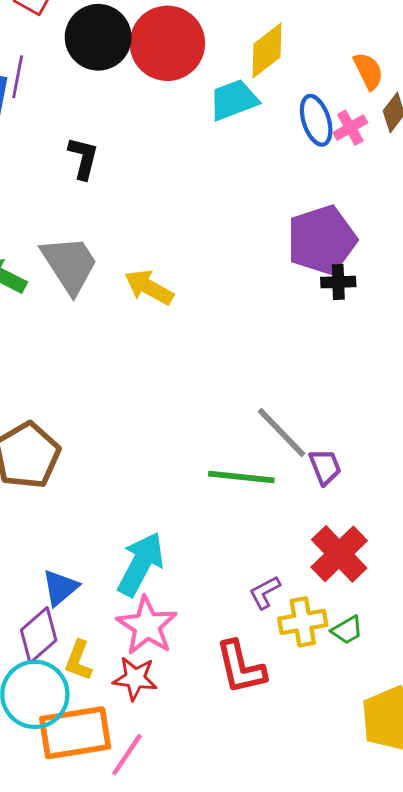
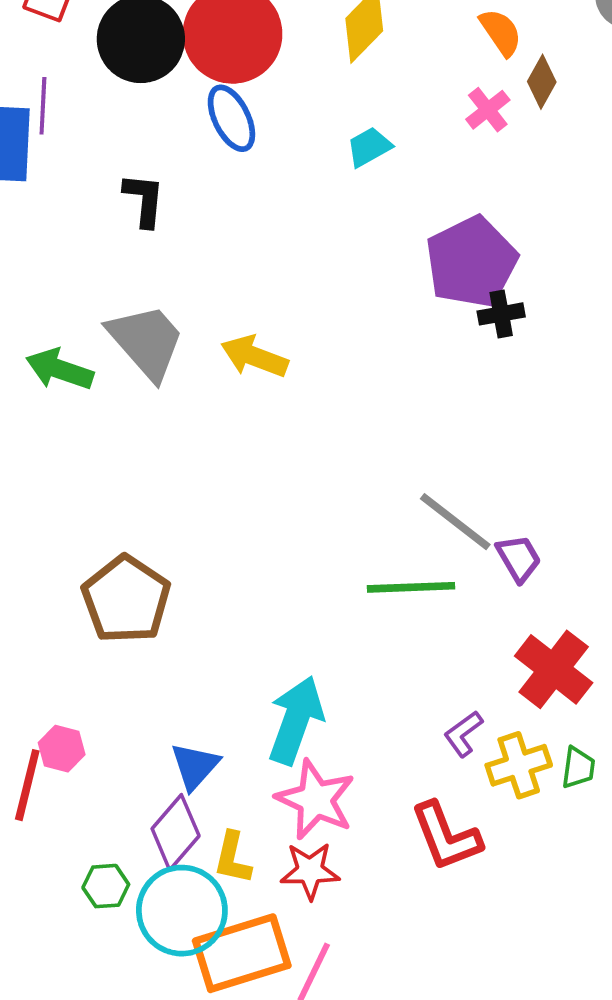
cyan trapezoid: (234, 100) -> (369, 147), moved, size x0.7
blue ellipse: (316, 120) -> (231, 118), moved
green trapezoid: (347, 630) -> (578, 768), turned -44

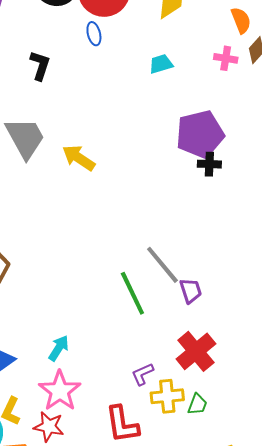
pink cross: (488, 110) -> (226, 58), turned 35
blue ellipse: (231, 118) -> (94, 34), size x0.7
green line: (411, 587) -> (132, 293), turned 54
cyan arrow: (296, 720) -> (59, 348), size x0.6

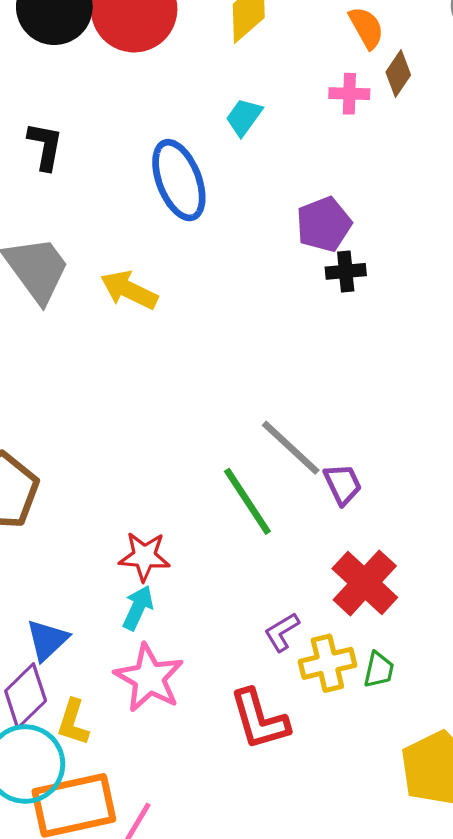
blue ellipse: (94, 34) -> (179, 180), moved, size x2.0
cyan trapezoid: (161, 64) -> (244, 117), turned -30
purple pentagon: (200, 134) -> (324, 224), size x0.7
red star: (49, 427) -> (144, 556), moved

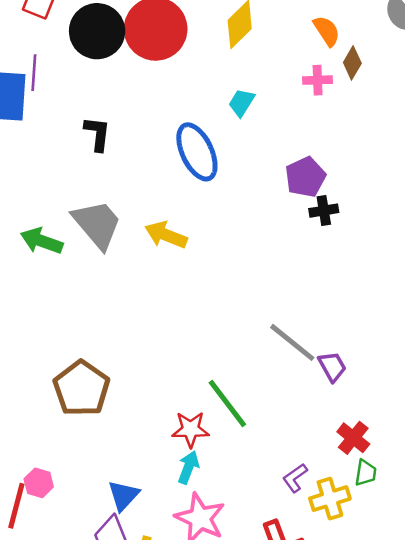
green line: (247, 501) -> (227, 404), moved
red cross: (365, 583) -> (353, 438), size x0.7
green trapezoid: (379, 670) -> (366, 473), moved

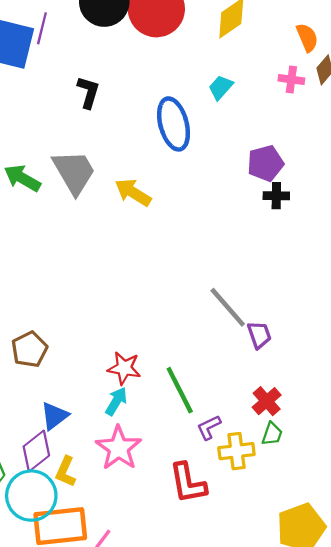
brown pentagon: (81, 388) -> (29, 349), moved, size x0.7
green line: (227, 404) -> (180, 390), moved

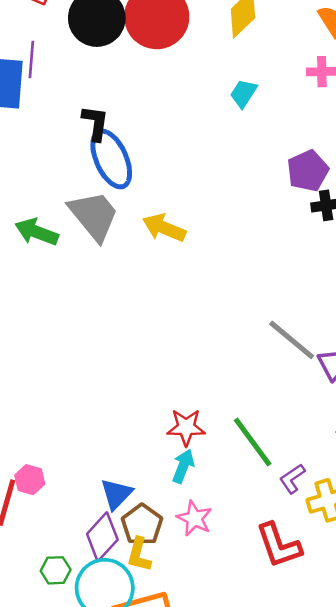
blue ellipse: (174, 124) -> (111, 159), moved
brown pentagon: (29, 349) -> (142, 525), moved
pink star: (119, 448) -> (194, 518), size x0.7

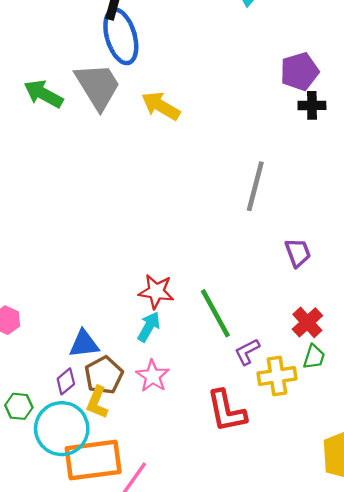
gray line: (292, 340) -> (255, 186), moved, turned 57
blue triangle: (116, 494) -> (84, 344), turned 32
purple diamond: (102, 537) -> (66, 381), size x0.6

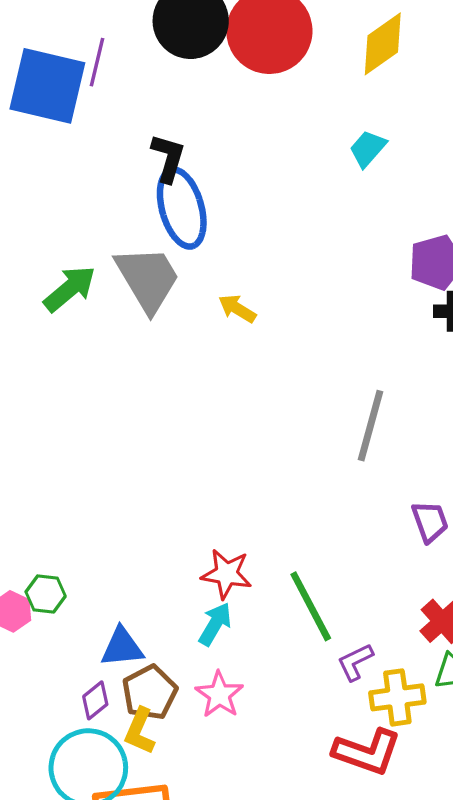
green arrow: (43, 94) -> (70, 289), turned 111
yellow arrow: (161, 106) -> (237, 309), size x0.7
green hexagon: (19, 406) -> (46, 594), moved
red L-shape: (227, 411) -> (367, 752), moved, turned -60

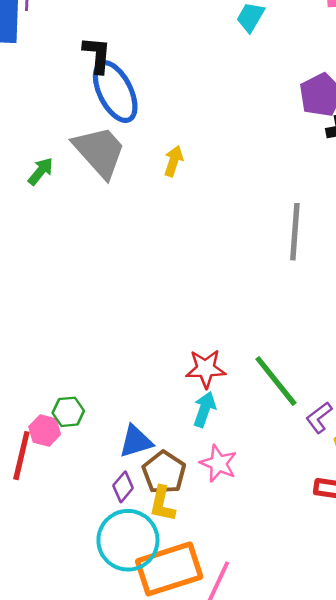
green arrow: (70, 289) -> (41, 171), size x0.7
yellow arrow: (237, 309) -> (174, 161), turned 88

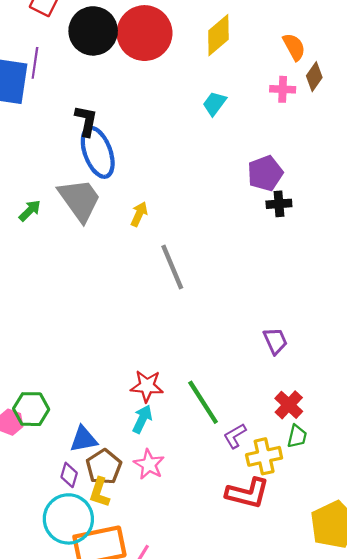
gray line: (295, 232) -> (172, 267), moved, turned -33
green hexagon: (68, 412) -> (31, 409), size x1.4
purple diamond: (123, 487) -> (69, 475), turned -30

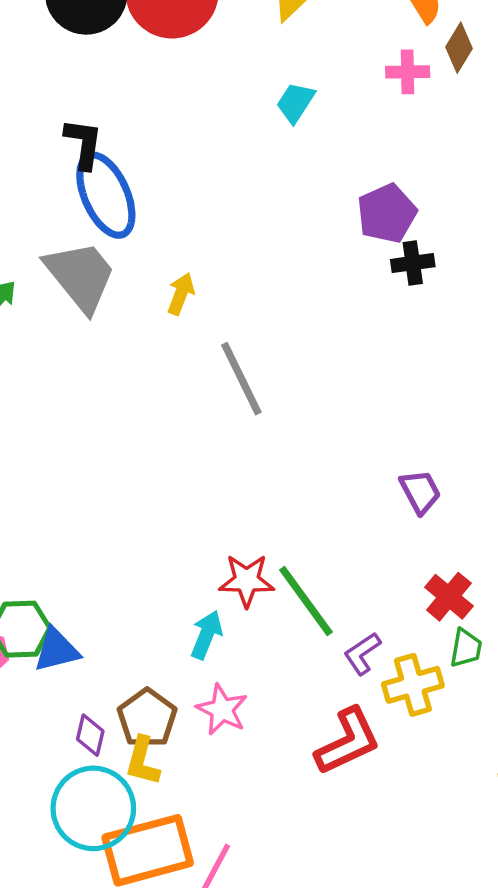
red star: (147, 386) -> (247, 581), moved
blue triangle: (84, 439) -> (57, 650), moved
red L-shape: (247, 493) -> (348, 741), moved, turned -36

